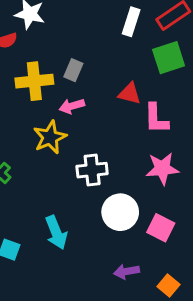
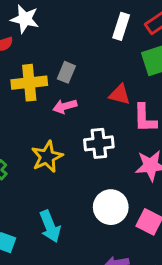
yellow star: (50, 137) -> (47, 157), moved
white cross: (92, 170) -> (99, 143), moved

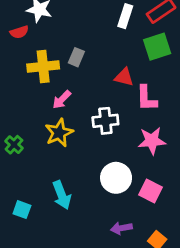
pink arrow: (65, 106) -> (62, 100), moved, turned -30

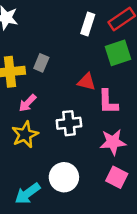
white circle: (116, 178) -> (64, 177), moved
pink square: (150, 191) -> (117, 177), moved
cyan arrow: (62, 195) -> (28, 194), turned 76

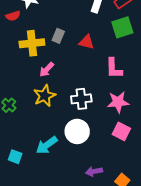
red triangle: (87, 82) -> (87, 42), moved
white cross: (69, 123) -> (81, 99), moved

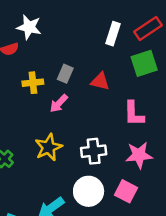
yellow cross: (32, 43) -> (33, 83), size x0.7
pink arrow: (47, 69) -> (59, 103), moved
pink square: (121, 131) -> (126, 191), moved

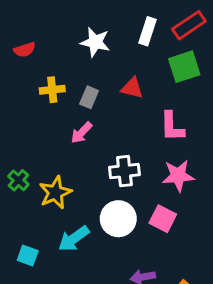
white star: (29, 27) -> (95, 42), moved
gray rectangle: (65, 74) -> (89, 97), moved
pink arrow: (59, 103) -> (81, 133), moved
yellow star: (48, 147) -> (55, 193), moved

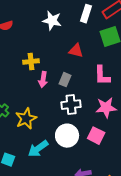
yellow cross: (52, 90) -> (31, 62), moved
gray rectangle: (89, 97) -> (65, 80), moved
pink arrow: (81, 133) -> (43, 80), turned -35

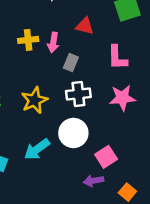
pink arrow: (43, 80) -> (53, 42), moved
yellow star: (26, 119) -> (34, 100), moved
pink square: (96, 136) -> (106, 157), moved, turned 30

